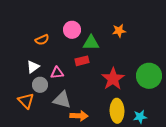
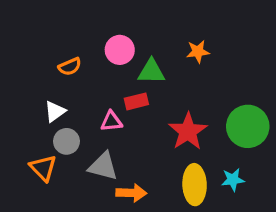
pink triangle: (57, 73) -> (111, 121), moved
cyan star: (140, 117) -> (233, 180), moved

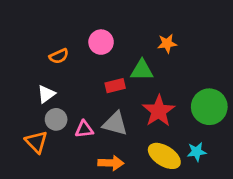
green triangle: (151, 72) -> (142, 70), moved
pink triangle: (111, 121) -> (84, 129), moved
gray triangle: (103, 166) -> (115, 124), moved
yellow ellipse: (195, 185) -> (164, 156), turned -56

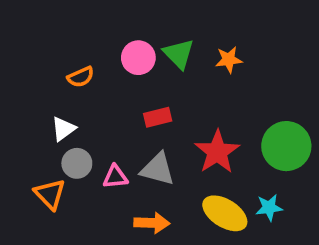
green triangle: (142, 70) -> (179, 54), moved, turned 45

